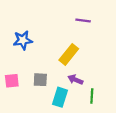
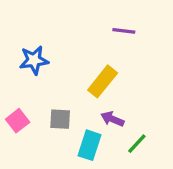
pink square: (12, 81) -> (18, 121), turned -32
green line: (92, 96) -> (137, 144), turned 40

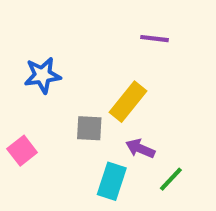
gray square: (60, 119) -> (89, 128), moved

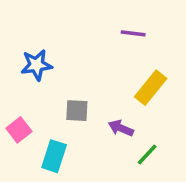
yellow rectangle: (128, 102) -> (151, 88), moved
cyan rectangle: (112, 181) -> (54, 156), moved

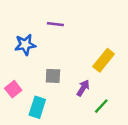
purple line: (133, 33) -> (55, 24), moved
purple arrow: (121, 128) -> (83, 88), turned 98

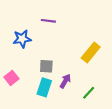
purple arrow: (83, 88) -> (65, 81), moved
cyan rectangle: (37, 107) -> (44, 87), moved

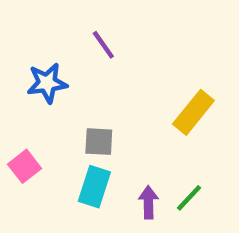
purple line: (48, 21) -> (103, 45), turned 48
purple arrow: (65, 81) -> (148, 202), moved, turned -32

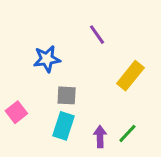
purple line: (103, 45) -> (97, 35), moved
blue star: (47, 83) -> (47, 59), moved

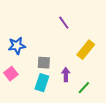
blue star: (47, 59) -> (17, 46), moved
purple arrow: (100, 137) -> (66, 75), moved

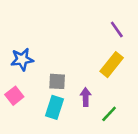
purple line: (64, 23) -> (117, 30), moved

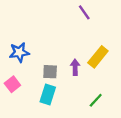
purple line: (117, 30) -> (84, 12), moved
purple arrow: (86, 97) -> (75, 67), moved

